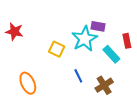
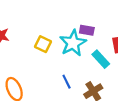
yellow square: (57, 49) -> (43, 44), moved

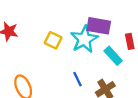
purple rectangle: (87, 30) -> (99, 26), size x1.5

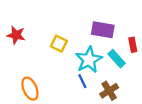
cyan star: (84, 39) -> (89, 60), moved

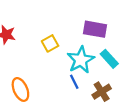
yellow square: (59, 44) -> (50, 43), turned 35

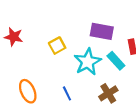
blue line: (74, 82) -> (67, 93), moved

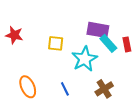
yellow square: (57, 46) -> (56, 43), turned 35
cyan rectangle: (116, 61) -> (108, 43), moved

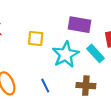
cyan rectangle: (108, 43) -> (95, 53), moved
brown cross: (104, 89) -> (86, 86), turned 36

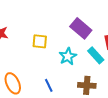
purple rectangle: (79, 25) -> (81, 28), turned 30
cyan star: (66, 55) -> (68, 56), size x0.7

